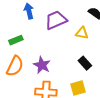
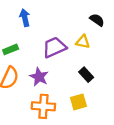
purple trapezoid: (56, 20) -> (54, 47), moved

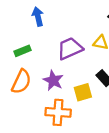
yellow square: (78, 102) -> (83, 92), moved

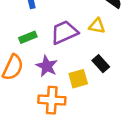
green rectangle: (22, 51) -> (28, 37), moved

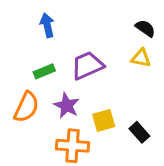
yellow triangle: (97, 26) -> (141, 58), moved
black rectangle: (101, 64) -> (139, 132), moved

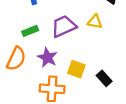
yellow triangle: (141, 58) -> (95, 22), moved
yellow square: (104, 120) -> (76, 69), turned 36

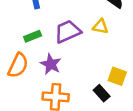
yellow square: (76, 69) -> (117, 76), moved
black rectangle: (104, 78) -> (102, 93), moved

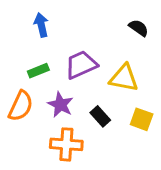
yellow triangle: (100, 27) -> (124, 78), moved, size x1.5
black rectangle: (102, 93) -> (100, 116), moved

